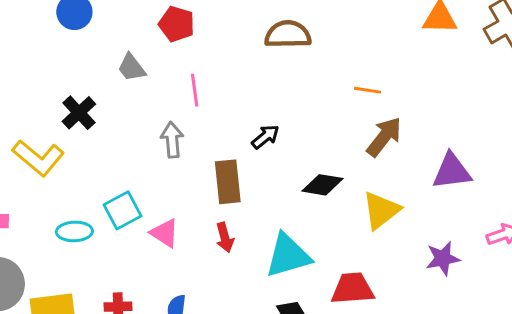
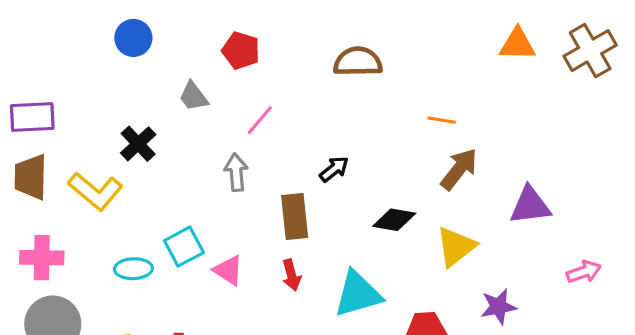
pink line: (195, 90) -> (260, 120), turned 48
purple star: (443, 259) -> (498, 307), moved

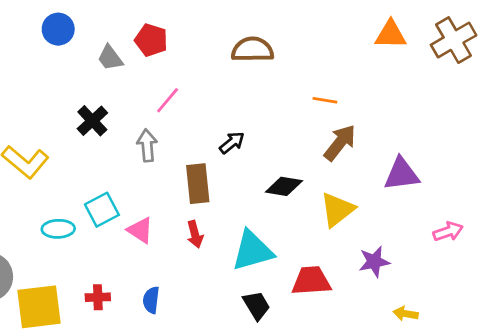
gray trapezoid: (193, 96) -> (110, 58), moved
black cross: (138, 144) -> (92, 121), moved

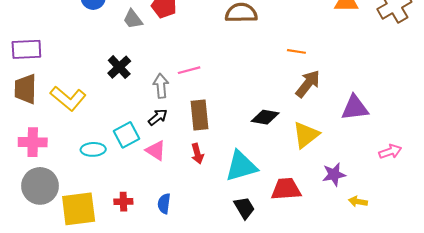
pink line: (168, 100) -> (189, 70), moved, turned 35
black arrow: (232, 143) -> (158, 117), moved
yellow arrow: (406, 314) -> (358, 202), moved

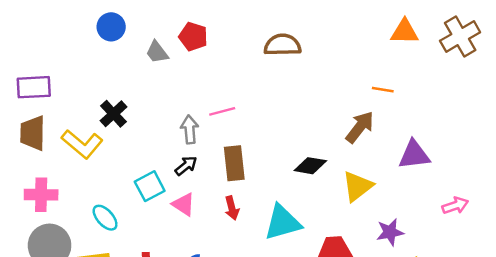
orange line: (296, 51) -> (383, 90), moved
black cross: (119, 67) -> (114, 114), moved
cyan ellipse: (93, 149) -> (105, 218), moved, turned 50

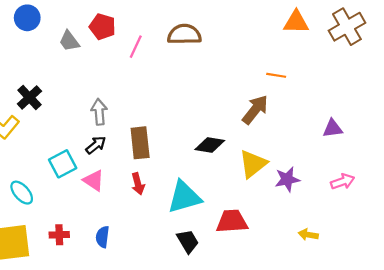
pink line: (222, 111) -> (136, 47), moved, turned -50
purple triangle: (414, 155) -> (333, 128), moved, size x0.7
purple star: (390, 232) -> (287, 179), moved

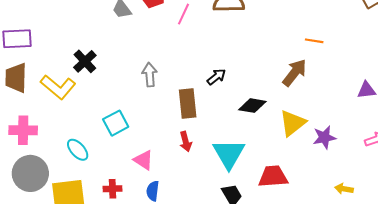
black arrow: (96, 145) -> (216, 77), moved
pink triangle: (94, 180) -> (143, 160), moved
cyan triangle: (184, 197) -> (229, 154), turned -44

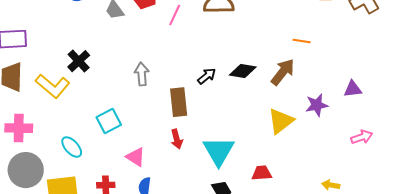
black diamond: (252, 106) -> (243, 71), moved
purple star: (324, 137) -> (317, 105), moved
red trapezoid: (273, 176) -> (262, 173), size x0.7

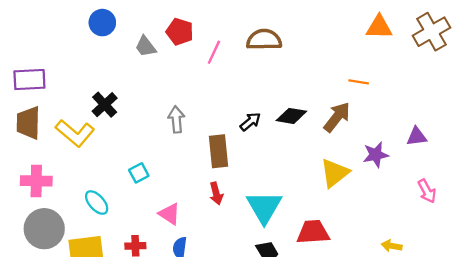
cyan square: (109, 121) -> (139, 173), size x0.7
pink arrow: (362, 137) -> (427, 191), turned 80
red trapezoid: (262, 173) -> (313, 232), size x1.4

